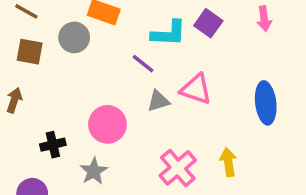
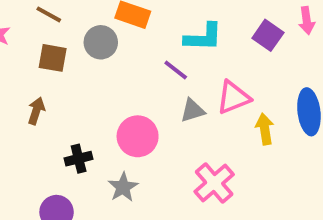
purple square: (208, 23) -> (268, 35), moved
pink triangle: (196, 89) -> (233, 97), turned -40
yellow arrow: (228, 162) -> (265, 129), moved

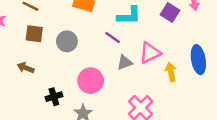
gray circle: (101, 42) -> (67, 41), moved
brown arrow: (36, 111) -> (26, 68), turned -84

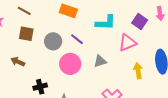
purple line: (113, 37) -> (77, 39), moved
pink triangle: (150, 53) -> (128, 43), moved
pink circle: (91, 81) -> (70, 64), moved

